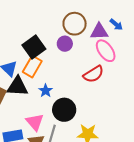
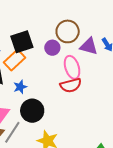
pink ellipse: (106, 51) -> (72, 67), moved

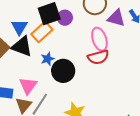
purple circle: (52, 48) -> (65, 18), moved
black circle: (32, 111) -> (63, 71), moved

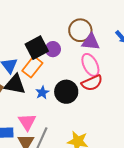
purple triangle: (116, 18) -> (91, 42), moved
black circle: (63, 71) -> (66, 92), moved

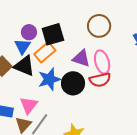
purple triangle: (91, 42) -> (81, 58), moved
purple circle: (53, 49) -> (29, 32), moved
blue star: (42, 92) -> (49, 79), size x1.6

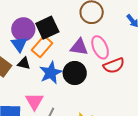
purple circle: (29, 32) -> (23, 29), size x1.5
black triangle: (24, 66) -> (24, 63), size x0.6
red semicircle: (100, 80) -> (114, 66), moved

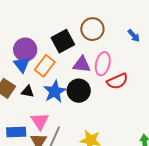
black square: (47, 28) -> (63, 41), moved
pink ellipse: (100, 47) -> (103, 64), turned 40
black triangle: (24, 63) -> (28, 91), moved

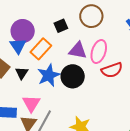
black square: (63, 41) -> (61, 26), size x0.6
black triangle: (28, 91) -> (22, 73), turned 48

